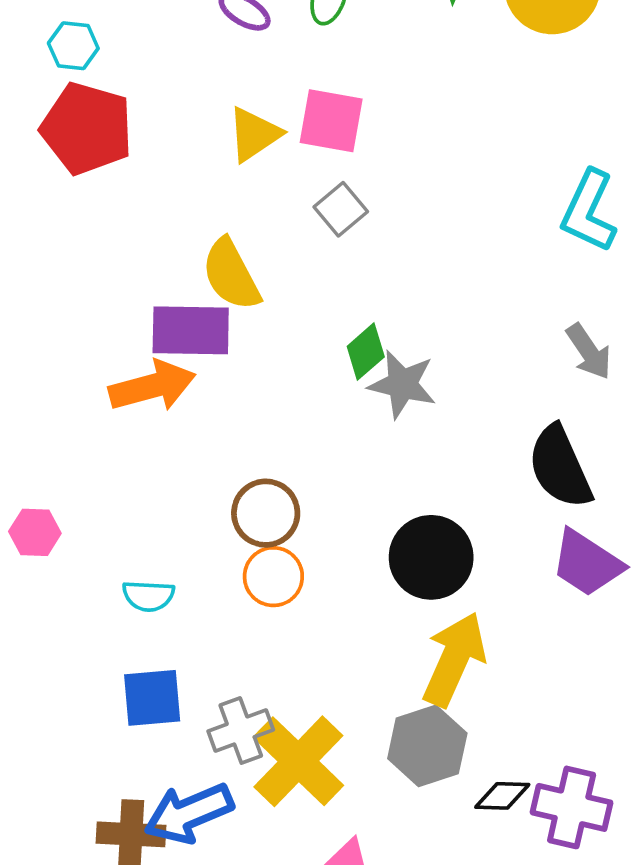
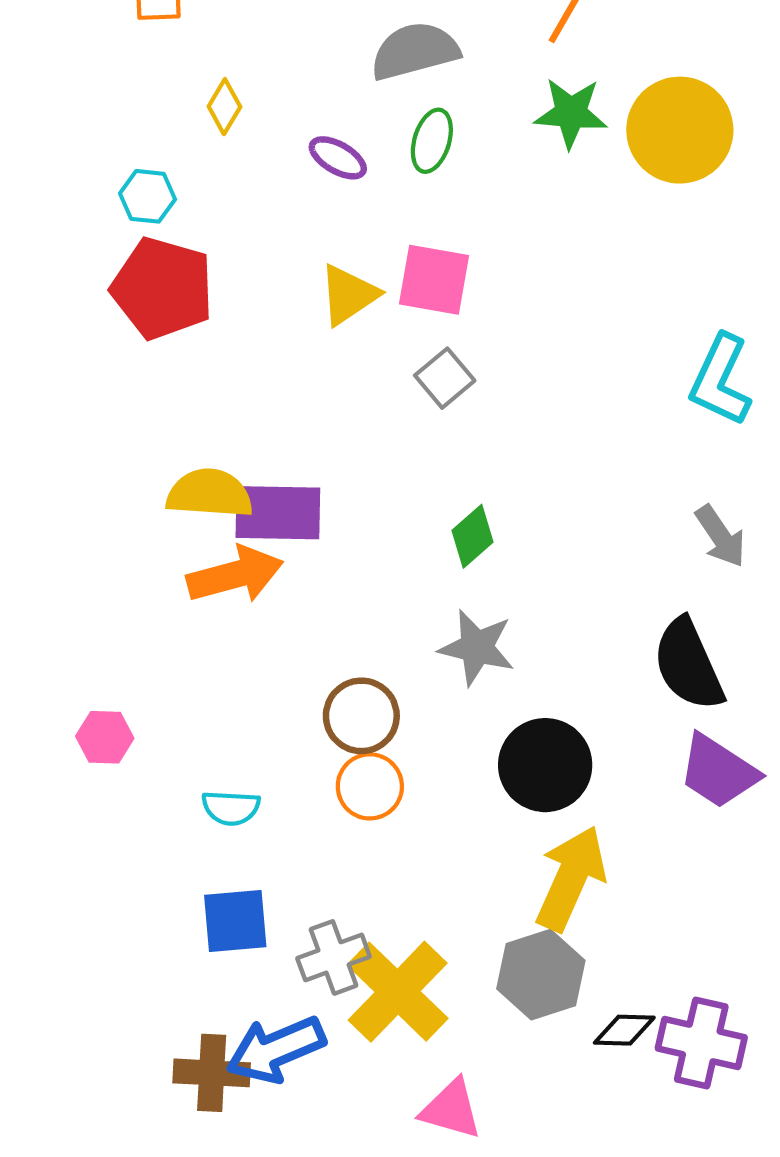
yellow semicircle: (231, 275) -> (210, 494), moved, turned 122
gray star: (402, 384) -> (477, 647), moved

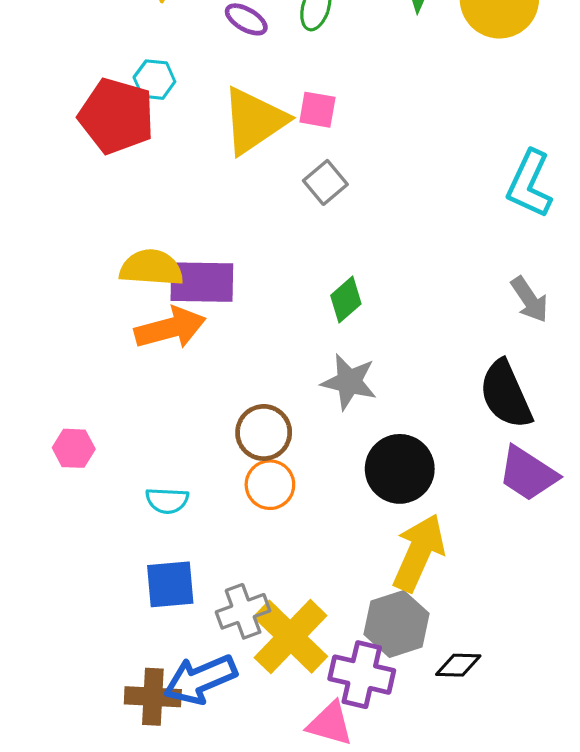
cyan hexagon: (148, 196) -> (154, 80), moved
pink square: (434, 280) -> (317, 110), size x0.7
yellow triangle: (348, 295) -> (254, 121), size x1.5
purple cross: (701, 1043) -> (362, 675), moved

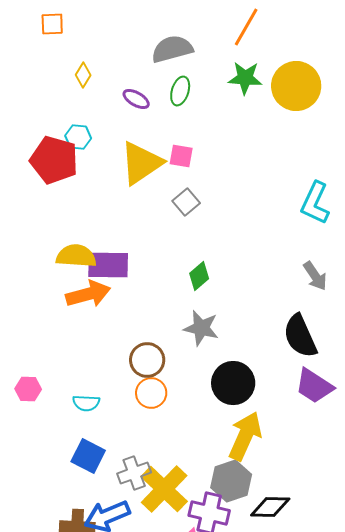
pink hexagon: (74, 448) -> (28, 389), moved
blue square: (170, 584) -> (88, 456), turned 32
black diamond: (458, 665) -> (270, 507), size x1.4

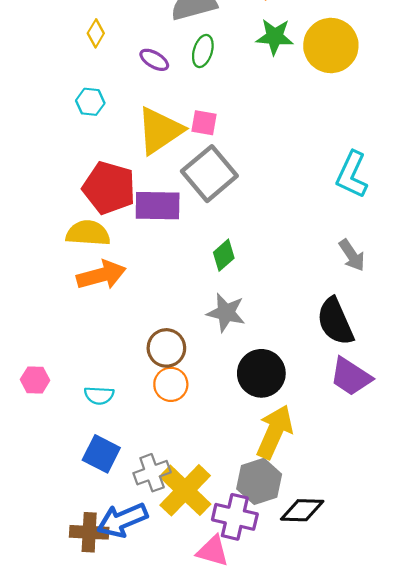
red pentagon: (54, 160) -> (109, 188), moved
gray square: (186, 202) -> (209, 174), size x1.8
purple rectangle: (108, 265) -> (158, 206), moved

